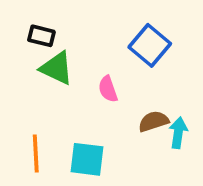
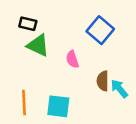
brown semicircle: (154, 121) -> (103, 81), turned -72
cyan arrow: (178, 133) -> (119, 89), turned -48

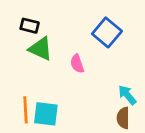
brown semicircle: (103, 81) -> (123, 118), moved
cyan square: (58, 106) -> (46, 114), moved

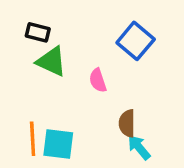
cyan arrow: (127, 95) -> (139, 147), moved
brown semicircle: (123, 118) -> (127, 123), moved

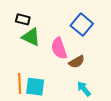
pink semicircle: (98, 80) -> (59, 48), size x1.5
brown semicircle: (127, 123) -> (77, 62), moved, turned -119

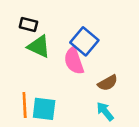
blue square: (82, 25) -> (84, 41), moved
brown semicircle: (77, 62) -> (108, 83), moved

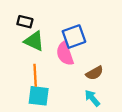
blue square: (84, 41) -> (74, 37), turned 30
orange line: (25, 105) -> (35, 75), moved

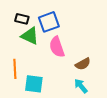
blue square: (74, 37) -> (49, 22), moved
orange line: (35, 75) -> (15, 69), moved

